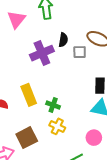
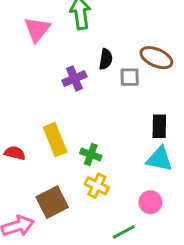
purple cross: (42, 53) -> (74, 78), size x0.7

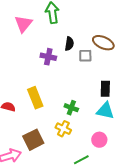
purple cross: (74, 78) -> (48, 57), turned 35
green cross: (91, 154) -> (71, 108), moved

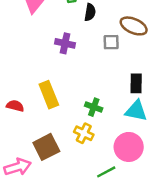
black semicircle: (69, 44) -> (90, 12), moved
pink circle: (99, 140) -> (129, 147), size x1.5

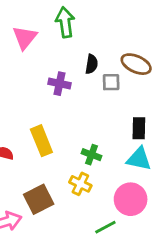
black semicircle: (90, 12) -> (92, 64), moved

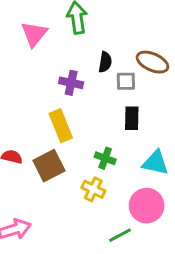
black rectangle: (139, 128) -> (132, 118), moved
yellow rectangle: (41, 141) -> (61, 126), moved
brown square: (39, 199) -> (49, 166), moved

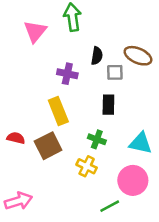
black rectangle: (132, 118) -> (108, 105), moved

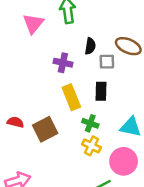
yellow rectangle: (58, 111) -> (71, 97), moved
yellow cross: (87, 166) -> (91, 146), moved

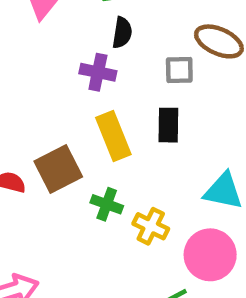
black semicircle: (90, 46) -> (122, 33), moved
green cross: (90, 123) -> (107, 204), moved
brown square: (45, 129) -> (58, 169), moved

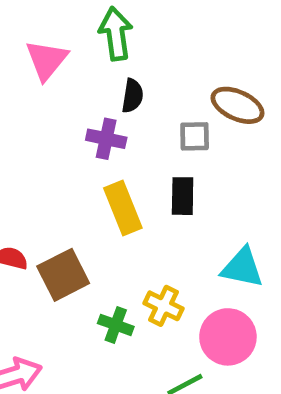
brown square: (58, 169) -> (63, 275), moved
green cross: (107, 204) -> (116, 325), moved

